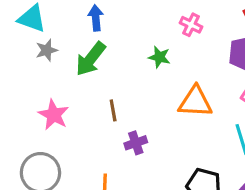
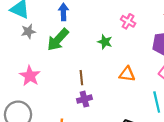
orange triangle: (195, 102) -> (127, 74), size x0.7
brown line: (113, 110) -> (81, 78), moved

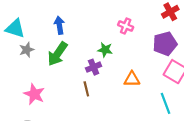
purple cross: (84, 99) -> (94, 67), moved

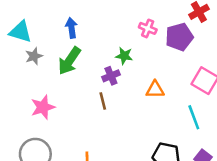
purple pentagon: (165, 44) -> (179, 37), moved
pink star: (34, 94) -> (43, 107), turned 30

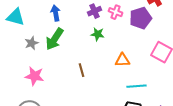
gray star: (34, 56) -> (32, 43), moved
purple cross: (111, 76) -> (95, 11), moved
pink star: (43, 107) -> (35, 76), turned 30
cyan line: (194, 117) -> (137, 86), moved, turned -72

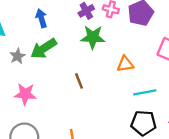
green star: (98, 34) -> (93, 37), size x1.5
green arrow: (55, 39) -> (44, 49), turned 30

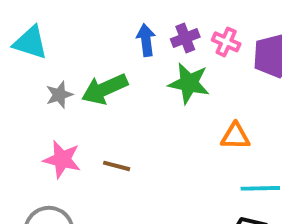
blue arrow: (41, 18) -> (146, 40), moved
brown line: (79, 81) -> (117, 166), moved, turned -63

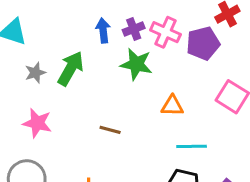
pink cross: (226, 42) -> (165, 32), size x1.4
green arrow: (105, 89) -> (71, 68), turned 144
brown line: (117, 166) -> (110, 130), moved

